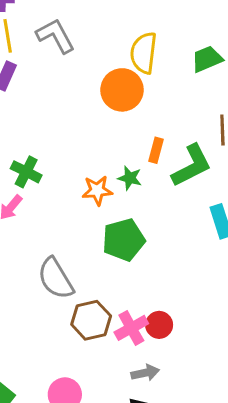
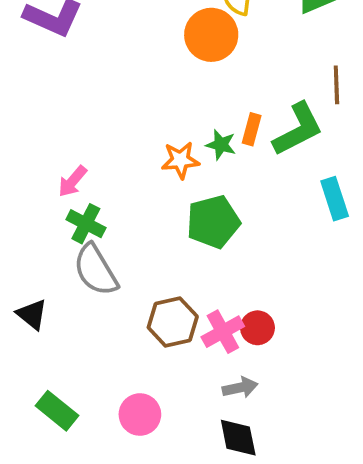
orange rectangle: (156, 150) -> (252, 129), moved
green cross: (26, 172) -> (86, 224), moved
gray semicircle: (56, 278) -> (96, 270), moved

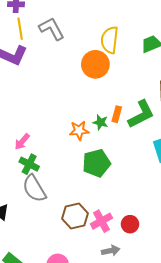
red circle: (257, 328) -> (130, 224), moved

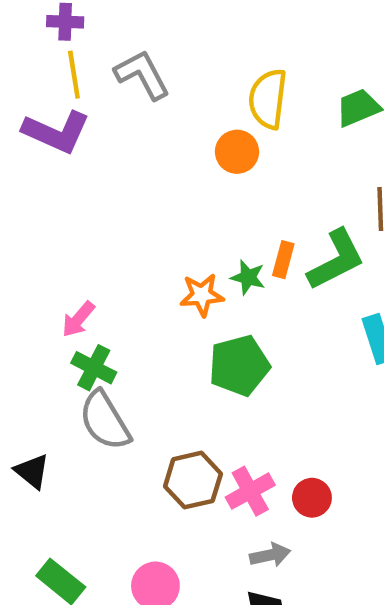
orange circle: (95, 64) -> (237, 152), size x0.7

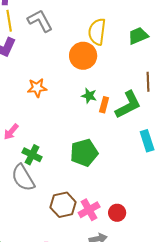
orange circle: (237, 152) -> (83, 56), size x1.4
green star: (248, 277) -> (89, 96), moved
orange star: (202, 295) -> (37, 88), moved
green cross: (94, 368) -> (32, 155), moved

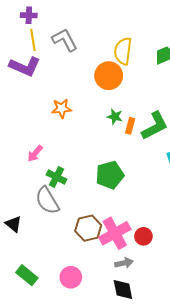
pink cross: (89, 210) -> (115, 233), size x1.4

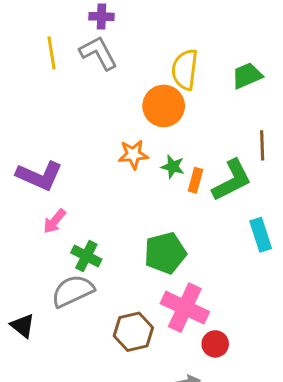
purple cross: (29, 15) -> (101, 17), moved
purple L-shape: (25, 66) -> (39, 176), moved
orange star: (62, 108) -> (133, 154), moved
gray semicircle: (47, 201) -> (73, 291), turned 96
pink cross: (115, 233) -> (185, 308), moved, turned -36

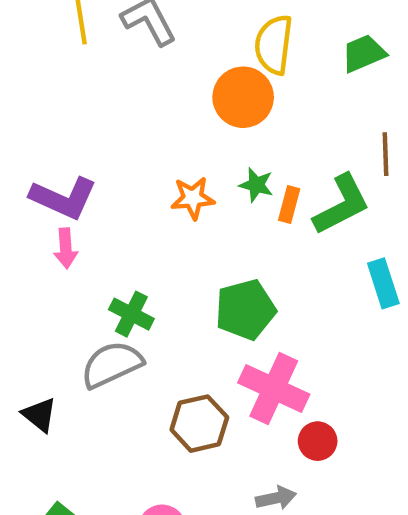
orange star: (133, 154) -> (193, 198), moved
pink arrow: (54, 221) -> (66, 248), moved, turned -44

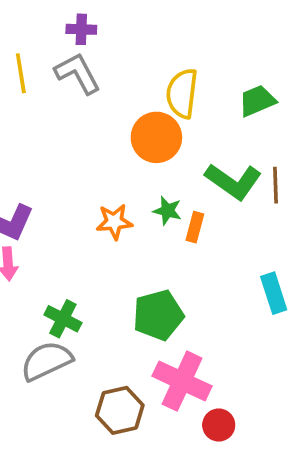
green L-shape: (342, 205) -> (233, 181), moved, turned 62

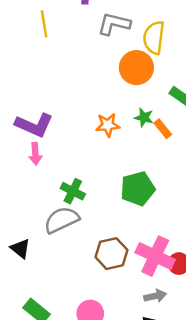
gray L-shape: (78, 73) -> (114, 24), moved, turned -48
orange rectangle: (195, 227) -> (163, 129), turned -54
pink cross: (182, 381) -> (155, 256), moved

